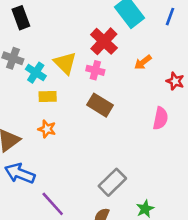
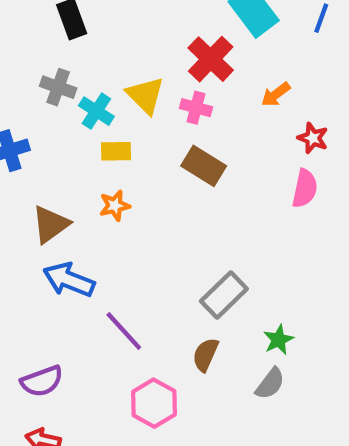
red star: (175, 81) -> (313, 138), moved
orange star: (47, 129) -> (115, 206), turned -30

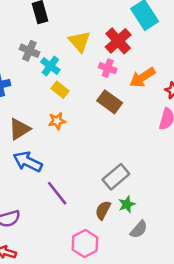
yellow triangle: (145, 95) -> (79, 41), moved
orange arrow: (276, 95) -> (142, 77), moved, size x1.5
yellow rectangle: (116, 151) -> (60, 90), turned 35
green star: (278, 340) -> (127, 204), moved
pink hexagon: (154, 403) -> (85, 244), moved

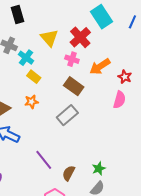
gray rectangle: (116, 177) -> (67, 115), moved
purple line: (57, 193) -> (44, 160), moved
green star: (127, 204) -> (99, 168), moved

